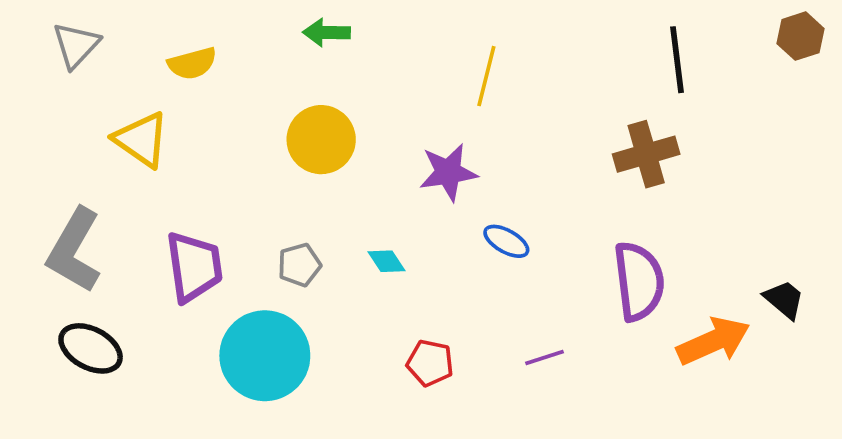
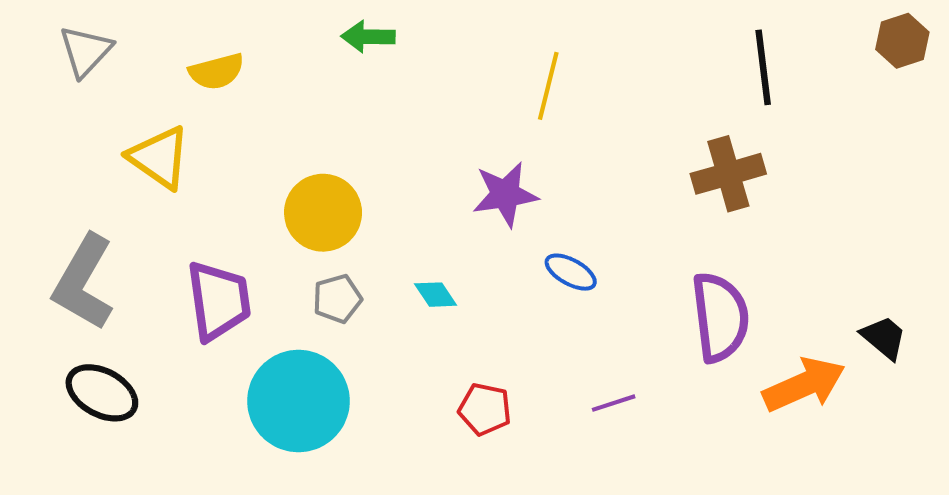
yellow circle: (321, 140) -> (323, 213), moved

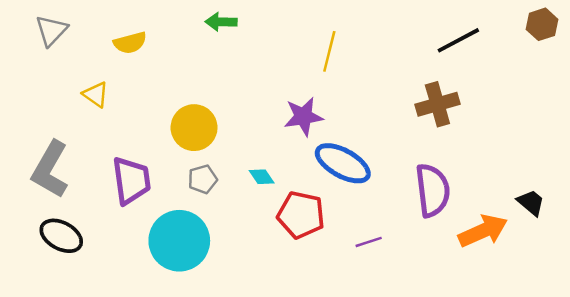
black line: (763, 67) -> (458, 40), turned 69
yellow triangle: (159, 157) -> (96, 94), size x0.7
blue ellipse: (571, 272) -> (343, 163), size x1.8
red pentagon: (485, 409) -> (301, 215), moved, size x1.5

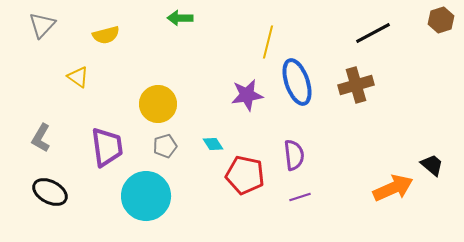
blue ellipse: (343, 163) -> (297, 82), moved, turned 42
gray L-shape: (50, 169) -> (41, 138), size x0.6
purple semicircle: (433, 190) -> (294, 155), moved, size x0.7

